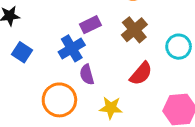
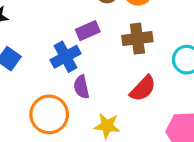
brown cross: (134, 30) -> (137, 39), turned 30

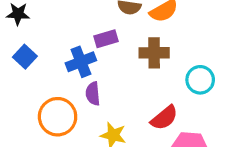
red semicircle: (143, 88) -> (164, 118), moved

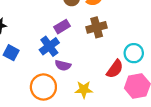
cyan circle: (200, 80) -> (134, 53), moved
purple semicircle: (93, 94) -> (63, 65), turned -56

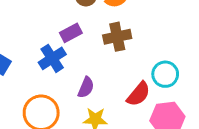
purple semicircle: (63, 65) -> (86, 87), moved, turned -84

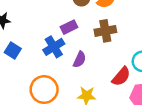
purple semicircle: (86, 87) -> (80, 59), moved

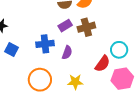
purple rectangle: (69, 27) -> (65, 26), moved
blue cross: (54, 47) -> (45, 44), turned 30

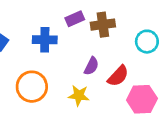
cyan circle: (119, 50) -> (147, 42), moved
purple semicircle: (67, 53) -> (91, 66), moved

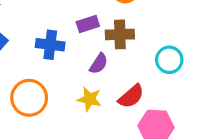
purple semicircle: (91, 66) -> (99, 64), moved
yellow star: (79, 95) -> (89, 99), moved

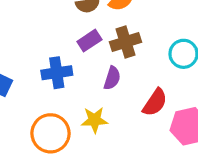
yellow star: (89, 99) -> (95, 120), moved

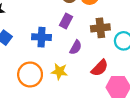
purple rectangle: (89, 41) -> (66, 21), turned -40
brown cross: (125, 42) -> (100, 28), moved

